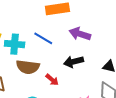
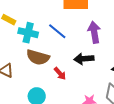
purple arrow: (80, 34) -> (94, 32), turned 55

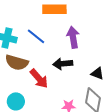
red arrow: (60, 73) -> (39, 79), size x1.5

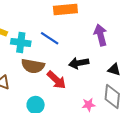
purple arrow: (73, 37) -> (101, 35), moved

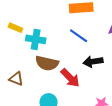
blue line: (50, 38) -> (79, 36), moved

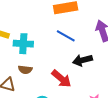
brown semicircle: (47, 63) -> (25, 70), moved, size x0.6

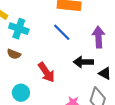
black arrow: (83, 60) -> (83, 62), moved

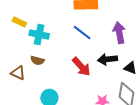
red arrow: (46, 72) -> (81, 67), moved

